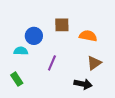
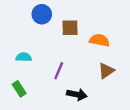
blue circle: (34, 36) -> (42, 14), moved
black arrow: (83, 84) -> (77, 94), moved

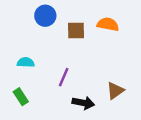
orange semicircle: (99, 40) -> (108, 24), moved
brown triangle: (106, 71) -> (115, 91), moved

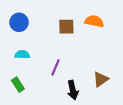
blue circle: (45, 16) -> (19, 22), moved
black arrow: (83, 103) -> (73, 90), turned 66

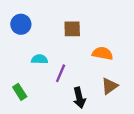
orange semicircle: (94, 21) -> (103, 53), moved
cyan semicircle: (22, 55) -> (40, 59), moved

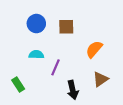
blue circle: (21, 24) -> (36, 24), moved
orange semicircle: (103, 53) -> (94, 49), turned -60

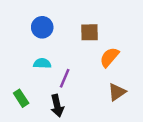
brown square: (66, 27) -> (89, 32), moved
black arrow: (73, 90) -> (57, 106), moved

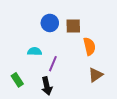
blue circle: (42, 27) -> (50, 23), moved
orange semicircle: (109, 57) -> (89, 46), turned 126

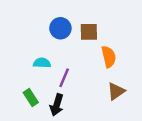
green rectangle: (17, 80) -> (31, 97), moved
black arrow: (47, 86) -> (57, 105), turned 30

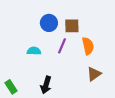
purple line: (64, 78) -> (62, 46), moved
green rectangle: (31, 97) -> (11, 87), moved

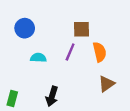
blue circle: (49, 23) -> (25, 28), moved
green rectangle: (11, 87) -> (12, 99), turned 48

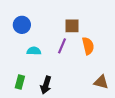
brown triangle: (106, 84) -> (101, 82), moved, turned 49
green rectangle: (12, 99) -> (20, 82), moved

